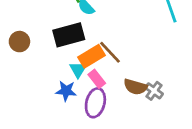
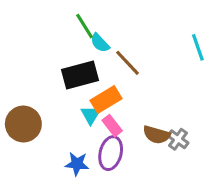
brown circle: (19, 42) -> (23, 124), moved, size x1.5
brown line: (110, 52) -> (127, 63), moved
blue star: (66, 91) -> (77, 164), moved

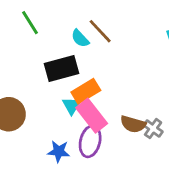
green line: (85, 26) -> (30, 23), moved
brown line: (127, 63) -> (100, 31), moved
pink rectangle: (112, 126) -> (92, 116), size x1.6

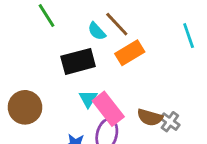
orange rectangle: (86, 91) -> (130, 53), moved

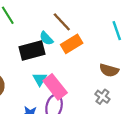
cyan semicircle: (97, 31) -> (46, 38), moved
brown semicircle: (150, 117) -> (109, 70), moved

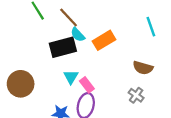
brown line: (62, 22) -> (69, 17), moved
pink rectangle: (55, 87) -> (87, 85), size x0.6

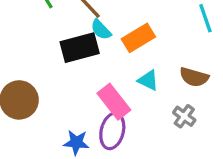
cyan triangle: (71, 77) -> (148, 80), moved, turned -35
pink rectangle: (87, 85) -> (114, 102), size x1.5

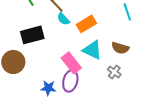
black rectangle: (80, 48) -> (32, 35), moved
cyan triangle: (148, 80) -> (92, 50), size x1.5

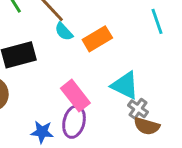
brown semicircle: (120, 48) -> (147, 126), moved
cyan triangle: (92, 50) -> (125, 85), moved

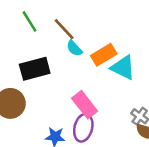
cyan triangle: (125, 85) -> (123, 68), moved

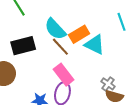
brown line: (64, 29) -> (60, 47), moved
cyan semicircle: (74, 48) -> (55, 29), size x1.6

